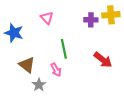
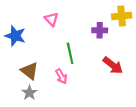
purple cross: (91, 20) -> (100, 30), moved
gray star: (39, 85) -> (30, 93), moved

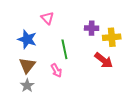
yellow cross: (122, 16) -> (112, 37), moved
blue star: (15, 36) -> (27, 39), moved
brown triangle: (30, 71) -> (27, 65), turned 30

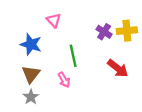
purple cross: (92, 28) -> (104, 32), turned 32
yellow cross: (112, 37) -> (127, 31), moved

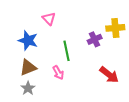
purple cross: (104, 32) -> (95, 39), moved, turned 32
red arrow: (118, 68) -> (109, 75), moved
brown triangle: (31, 74) -> (28, 67), turned 30

